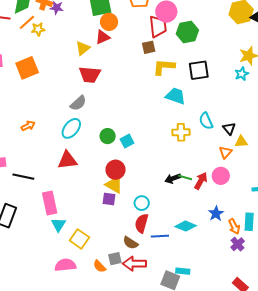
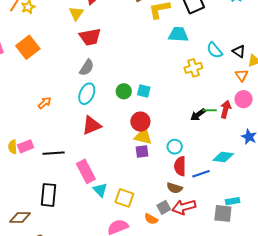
cyan square: (127, 141) -> (144, 91), turned -32

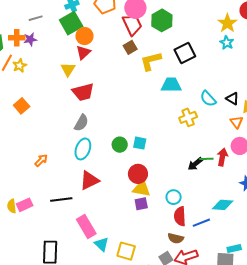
orange square: (28, 47) -> (22, 106), size x0.7
black line: (54, 153) -> (61, 199), moved

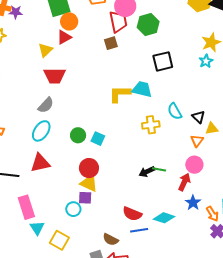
yellow L-shape: (151, 61) -> (120, 94), moved
red arrow: (222, 157) -> (184, 182), moved
cyan circle: (174, 197) -> (73, 209), moved
red semicircle: (180, 216) -> (132, 214), moved, turned -78

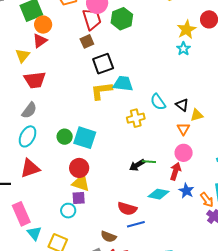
black square: (163, 61) -> (103, 64), moved
cyan square: (98, 139) -> (85, 138), size x1.6
cyan diamond: (164, 218) -> (159, 194), moved

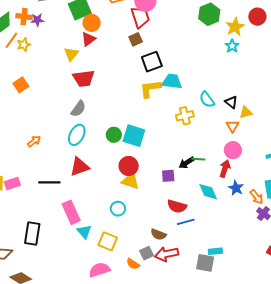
green hexagon: (122, 19) -> (209, 14), moved
cyan diamond: (159, 194) -> (208, 192), turned 55
purple square: (79, 198) -> (168, 176), moved

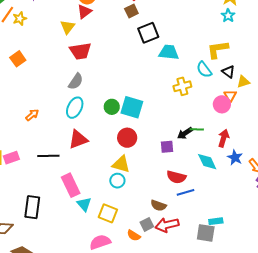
yellow L-shape: (150, 89) -> (218, 50), moved
pink circle: (233, 150) -> (222, 104), moved
yellow triangle: (130, 181) -> (121, 164), moved

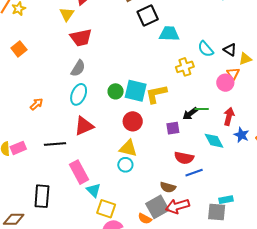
yellow L-shape: (218, 50) -> (156, 94), moved
yellow square: (108, 213) -> (106, 209), moved
gray square: (147, 224) -> (157, 207), size x1.6

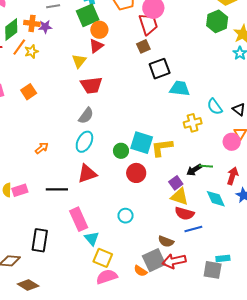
green circle: (116, 91) -> (121, 151), moved
purple square: (173, 128) -> (176, 183), turned -32
yellow triangle: (128, 148) -> (180, 197), moved

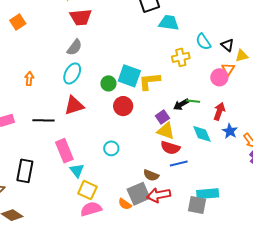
orange arrow: (42, 148) -> (29, 79), turned -48
cyan rectangle: (223, 258) -> (208, 194), size x1.5

